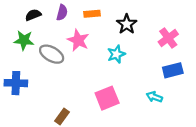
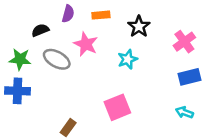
black semicircle: (33, 15) -> (40, 30), moved
green star: (24, 40) -> (20, 59), moved
cyan arrow: (154, 97) -> (184, 112), moved

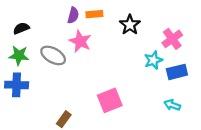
purple semicircle: (68, 14) -> (73, 15), moved
black semicircle: (40, 30) -> (21, 28), moved
cyan star: (127, 59) -> (153, 60), moved

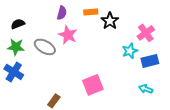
orange rectangle: (94, 14) -> (91, 12), moved
blue cross: (17, 85) -> (14, 72), turned 30

